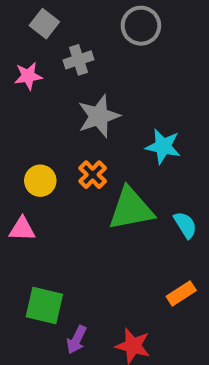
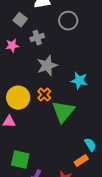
yellow circle: (40, 181) -> (18, 98), size x1.5
green triangle: (131, 209) -> (63, 112), turned -40
cyan semicircle: (185, 225) -> (90, 145), moved
orange rectangle: (181, 293) -> (81, 161), moved

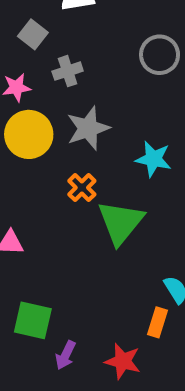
gray circle: (68, 21) -> (160, 55), moved
yellow circle: (18, 98) -> (29, 134), moved
orange rectangle: (81, 161) -> (157, 322), turned -40

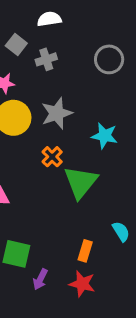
gray cross: (68, 71) -> (46, 59), moved
orange rectangle: (157, 322) -> (85, 251), moved

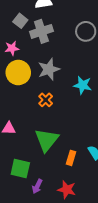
gray cross: (46, 59) -> (41, 31), size x1.5
green triangle: (81, 182) -> (47, 140), moved
orange rectangle: (85, 251) -> (71, 158), moved

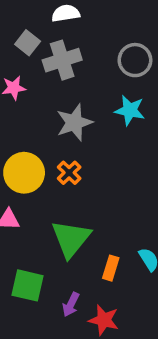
yellow circle: (18, 73) -> (24, 173), moved
cyan star: (83, 85) -> (130, 110), moved
purple arrow: (37, 186) -> (71, 304), moved

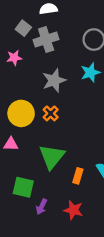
cyan star: (130, 110) -> (90, 72), turned -30
purple arrow: (71, 304) -> (42, 207), moved

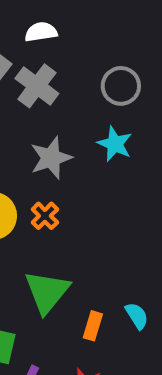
gray cross: (46, 40) -> (37, 86), turned -35
cyan star: (90, 72) -> (115, 144), turned -30

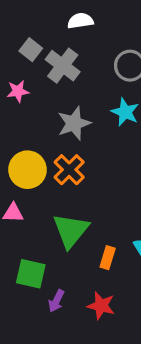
white semicircle: (41, 32) -> (80, 21), moved
orange cross: (45, 216) -> (69, 170), size x1.4

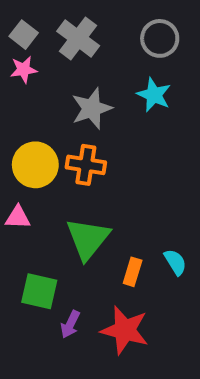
gray square: (31, 50) -> (24, 35), moved
orange cross: (69, 170) -> (86, 165), turned -36
red star: (101, 306) -> (125, 330), size x1.4

